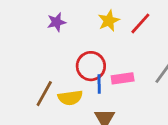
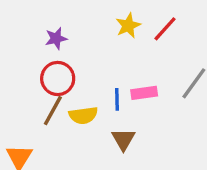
purple star: (57, 22) -> (56, 38), moved
red circle: (91, 66) -> (58, 78), moved

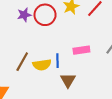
red circle: (58, 78) -> (45, 15), moved
blue line: (117, 99) -> (57, 61), moved

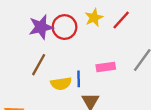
purple star: (24, 15) -> (41, 27), size x1.5
brown line: (22, 62) -> (39, 65), moved

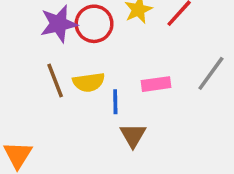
brown line: (39, 65) -> (55, 80), turned -50
yellow semicircle: (61, 84) -> (89, 82), moved

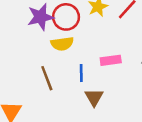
brown line: (55, 80) -> (47, 78), moved
yellow semicircle: (89, 82) -> (62, 44), moved

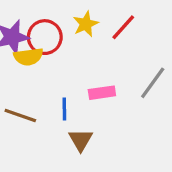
yellow semicircle: (62, 44) -> (28, 57), moved
brown line: (47, 78) -> (20, 116), turned -50

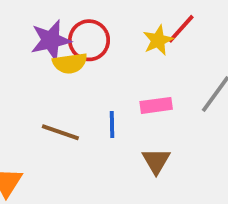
yellow star: (86, 24) -> (158, 40), moved
brown triangle: (81, 140) -> (156, 161), moved

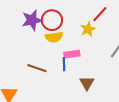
yellow star: (158, 40) -> (88, 29), moved
yellow semicircle: (70, 63) -> (54, 37), moved
pink rectangle: (156, 105) -> (72, 54), moved

